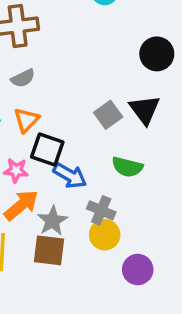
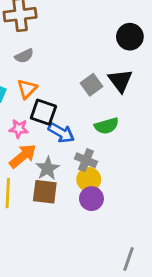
green semicircle: (127, 167) -> (107, 126), turned -30
purple circle: (138, 270) -> (91, 199), moved

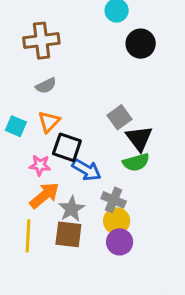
black circle: (130, 37) -> (141, 44), moved
black triangle: (120, 81) -> (139, 138), moved

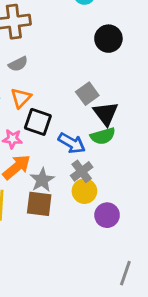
black circle: (141, 44) -> (108, 39), moved
blue arrow: (87, 170) -> (72, 143), moved
gray cross: (114, 200) -> (82, 171), turned 30
purple circle: (120, 242) -> (107, 215), moved

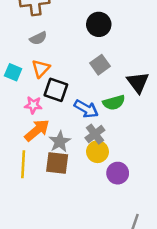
black circle: (108, 39) -> (99, 24), moved
black triangle: (106, 113) -> (138, 82), moved

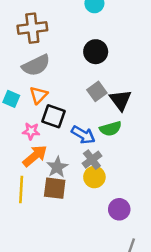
gray semicircle: (38, 38) -> (36, 65), size x1.6
black triangle: (138, 82) -> (120, 100), moved
purple circle: (118, 173) -> (119, 209), moved

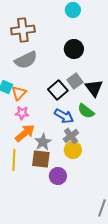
orange triangle: (39, 95) -> (19, 93), moved
black square: (53, 116) -> (58, 90), moved, turned 30
green semicircle: (111, 129) -> (86, 111), turned 54
purple circle: (119, 209) -> (58, 176), moved

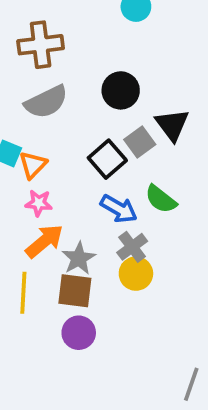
black circle: (74, 49) -> (121, 90), moved
black triangle: (94, 88) -> (172, 125), moved
purple circle: (58, 176) -> (79, 333), moved

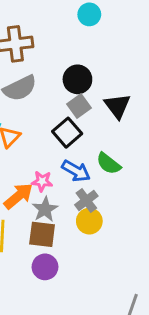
gray square: (140, 142) -> (79, 106), moved
pink star: (39, 203) -> (42, 181), moved

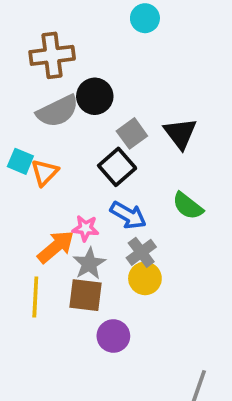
black circle: (77, 79) -> (95, 96), moved
green semicircle: (108, 164) -> (188, 206), moved
purple circle: (45, 267) -> (113, 336), moved

